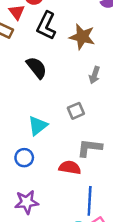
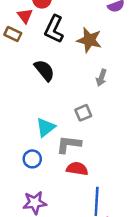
gray L-shape: (90, 148) -> (69, 144), moved

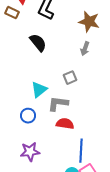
brown star: (89, 40) -> (89, 22), moved

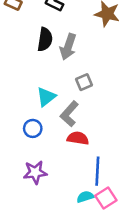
black semicircle: (38, 43) -> (45, 39), turned 48
gray arrow: (85, 49) -> (68, 47), moved, size x1.5
gray L-shape: (58, 104) -> (69, 114), turned -55

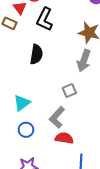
gray arrow: (68, 47) -> (84, 61), moved
cyan triangle: (46, 97) -> (22, 103), moved

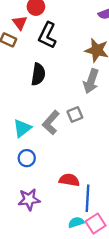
gray L-shape: (57, 117) -> (51, 123), moved
red semicircle: (64, 138) -> (69, 180), moved

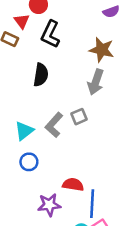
purple star: (29, 199) -> (49, 205), moved

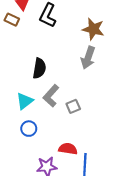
black semicircle: (41, 75) -> (39, 68), moved
gray square: (79, 117) -> (73, 106), moved

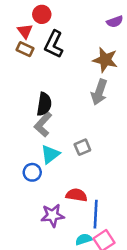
brown rectangle: (12, 20) -> (25, 49), moved
gray L-shape: (51, 96) -> (43, 124), moved
cyan triangle: (25, 101) -> (50, 154), moved

